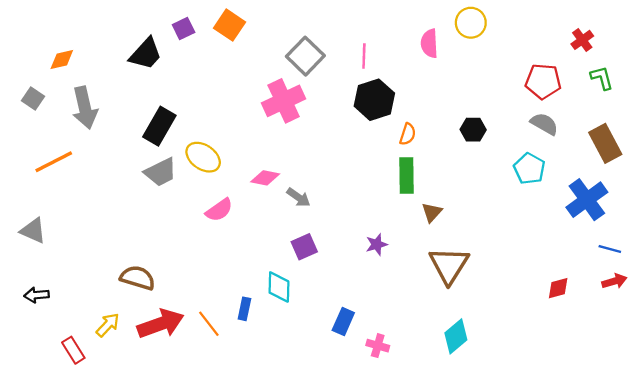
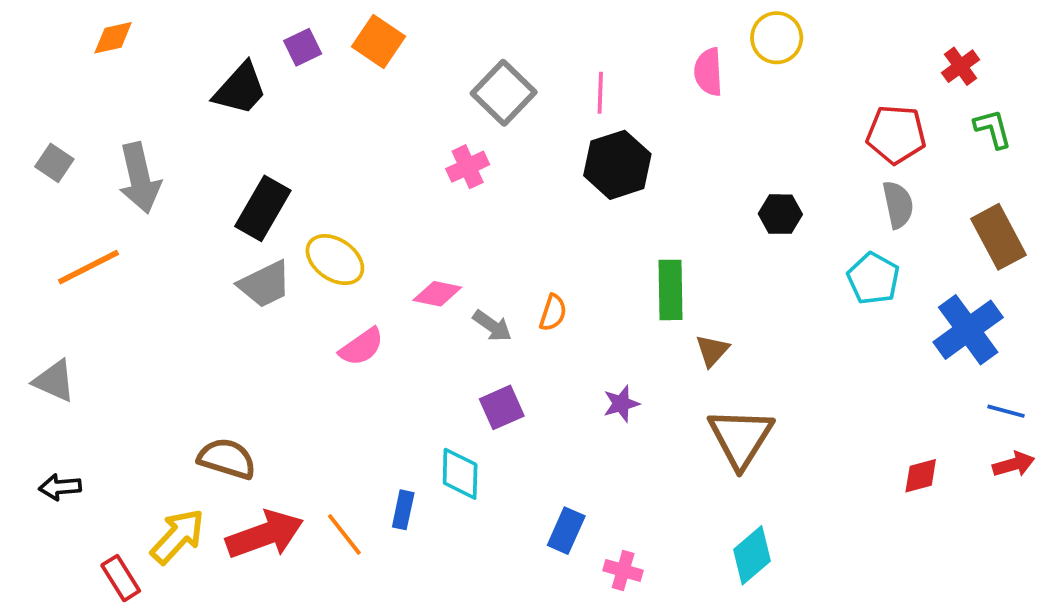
orange diamond: (62, 60) -> (113, 38), moved
pink cross: (284, 101) -> (468, 167), size x0.6
gray semicircle: (544, 124) -> (898, 205), turned 48
orange semicircle: (408, 134) -> (553, 313), moved
yellow arrow: (108, 325) -> (178, 536), size x1.4

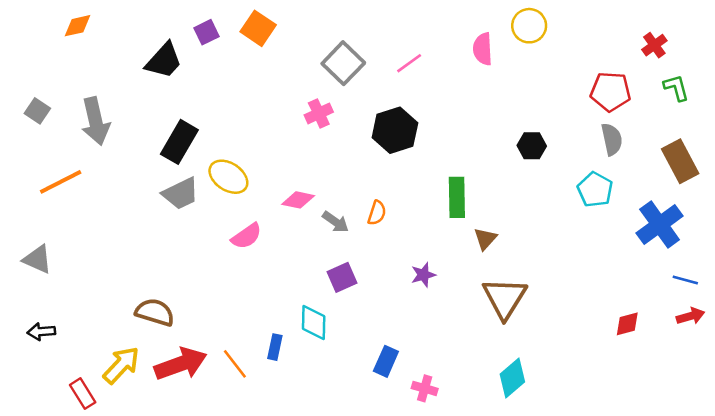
pink line: (600, 93) -> (409, 63), turned 52
black hexagon: (617, 165) -> (395, 130), moved

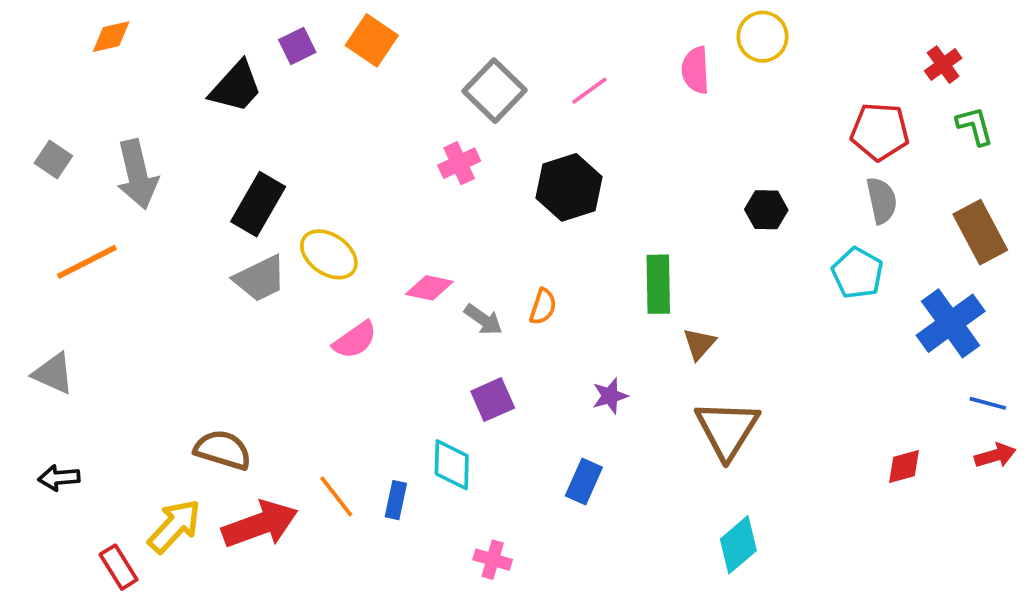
blue rectangle: (386, 361) -> (584, 481), moved
orange line: (235, 364) -> (336, 496), moved
pink cross: (425, 388) -> (493, 560), moved

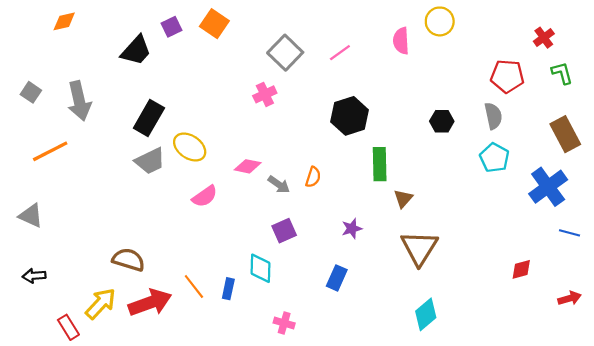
black hexagon: (569, 187) -> (350, 116), moved
gray semicircle: (882, 200) -> (493, 116), moved
red arrow: (995, 455) -> (570, 298), moved

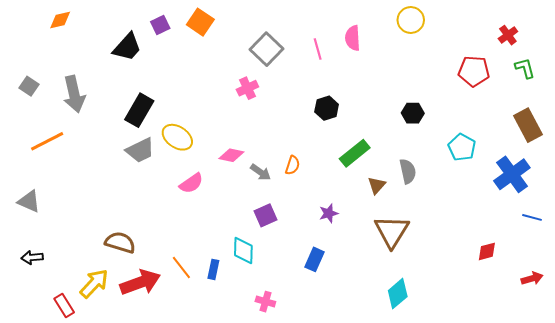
pink semicircle: (401, 41) -> (353, 38), moved
pink line: (340, 53) -> (318, 49), turned -70
black hexagon: (350, 116) -> (327, 108), size x0.7
gray semicircle: (493, 116) -> (408, 171), moved
green rectangle: (380, 164) -> (355, 153), turned 52

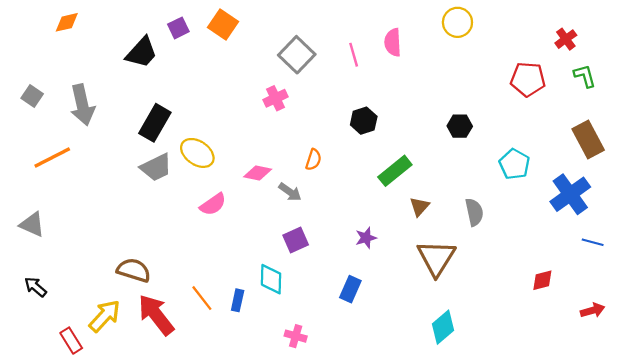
orange semicircle: (293, 165) -> (313, 160), moved
gray semicircle: (408, 171) -> (474, 212), moved
black arrow: (32, 257) -> (35, 287), turned 45
red arrow: (140, 282) -> (156, 315), turned -108

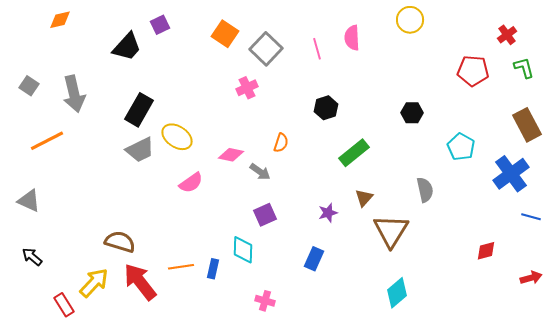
orange square: (223, 25) -> (225, 34), moved
brown triangle: (420, 207) -> (364, 198), moved
orange line: (202, 298) -> (181, 267), turned -60

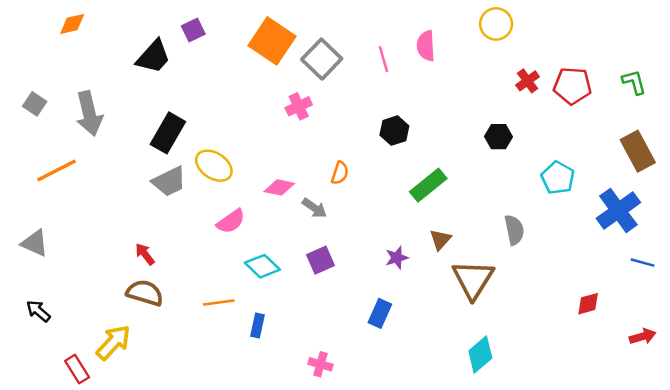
orange square: (225, 34) -> (272, 41), size x1.4
red cross: (507, 35) -> (528, 81), moved
cyan diamond: (243, 250) -> (262, 266), moved, turned -48
orange line: (181, 267) -> (219, 303), moved
red arrow: (140, 282) -> (145, 254), moved, size x0.5

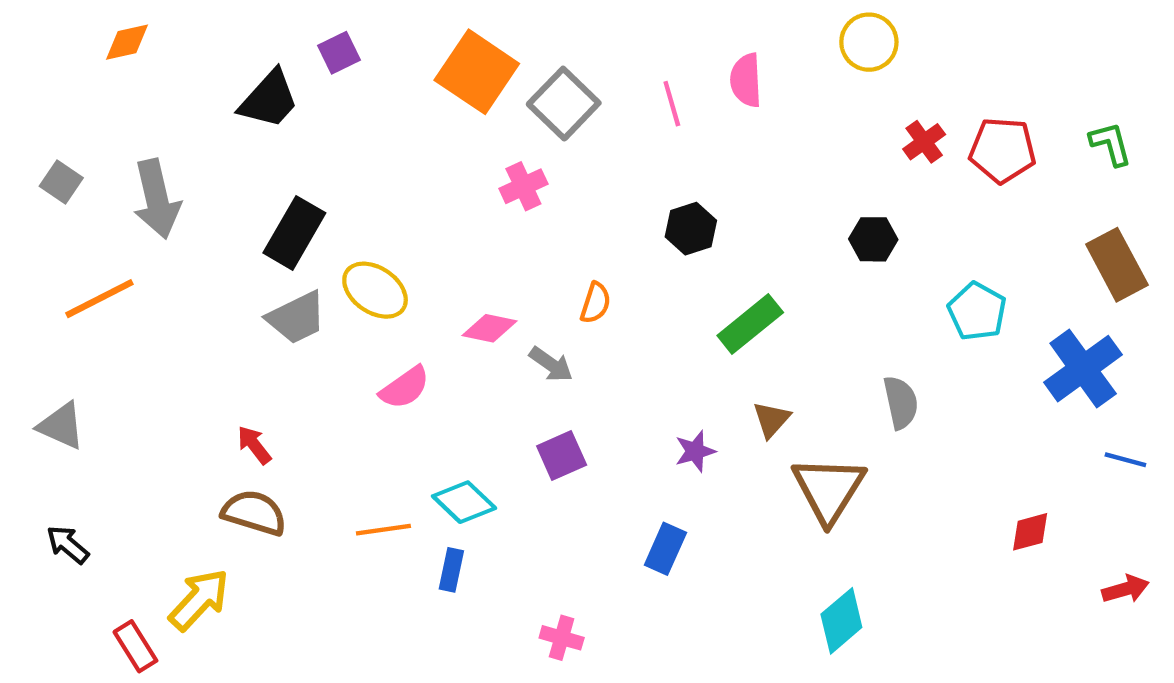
cyan diamond: (262, 266) -> (464, 502), moved

